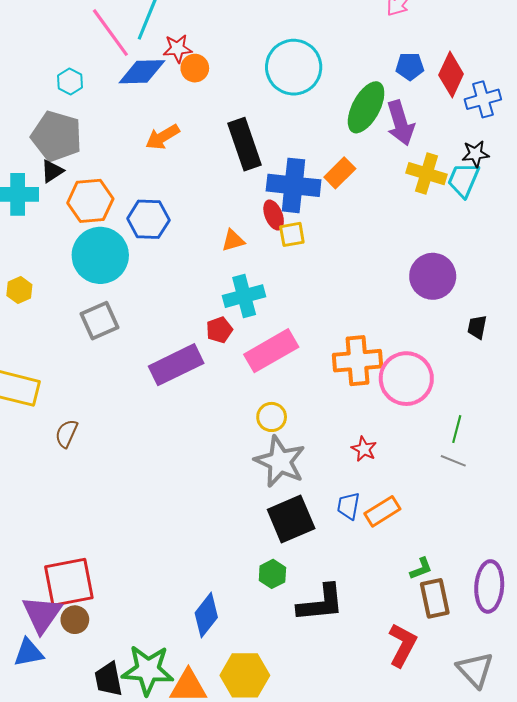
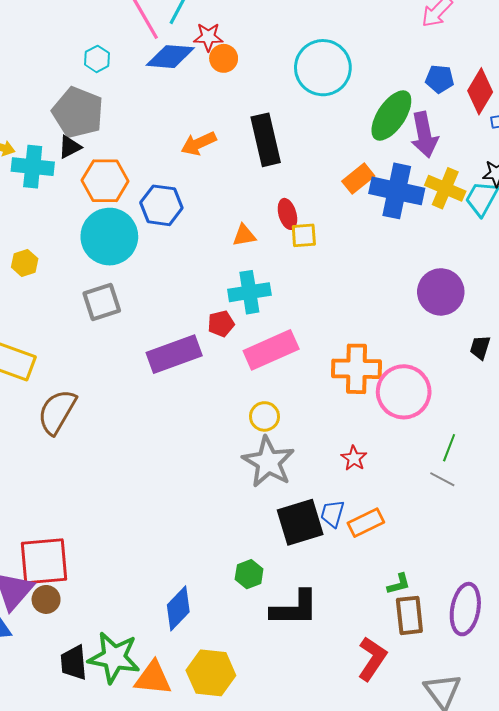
orange arrow: (163, 137) -> (199, 143), moved
blue cross: (294, 185) -> (397, 191), moved
brown semicircle: (66, 434) -> (57, 412), size x1.6
black square: (291, 519) -> (300, 522), moved

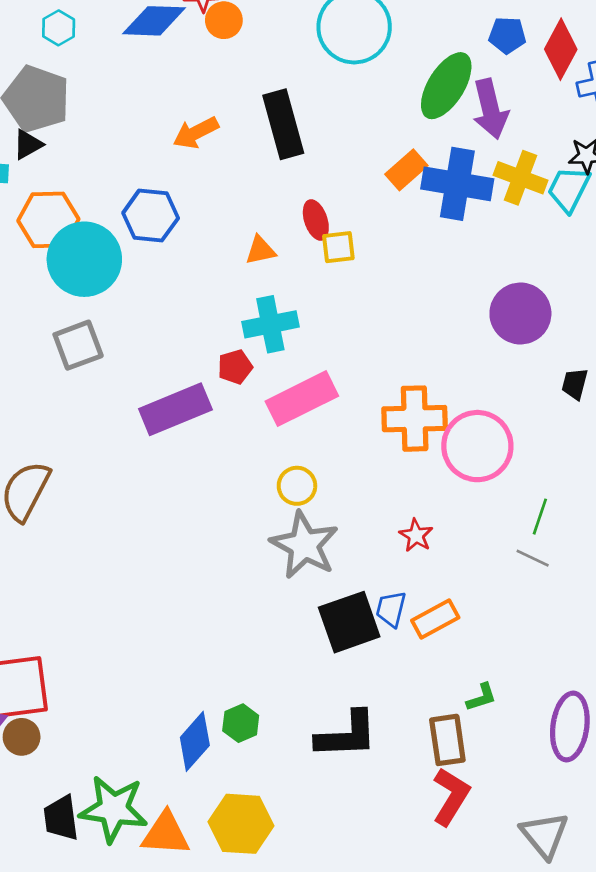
orange hexagon: (105, 181) -> (48, 220), moved
green hexagon: (249, 574) -> (241, 723), moved
brown rectangle: (409, 615) -> (447, 740), moved

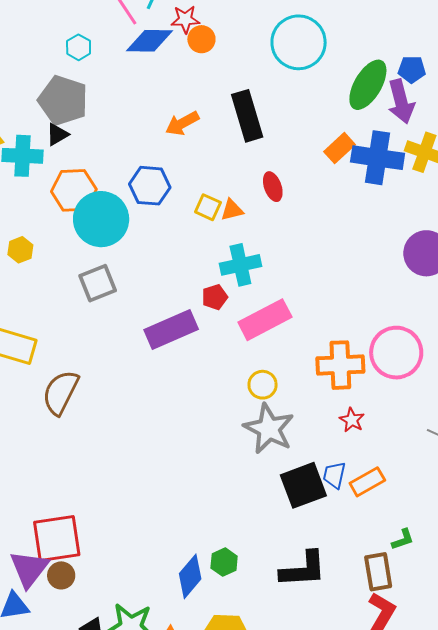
blue pentagon: (507, 35) -> (412, 69), moved
yellow square: (338, 247) -> (208, 207), moved, turned 32
orange cross: (415, 419) -> (340, 365), moved

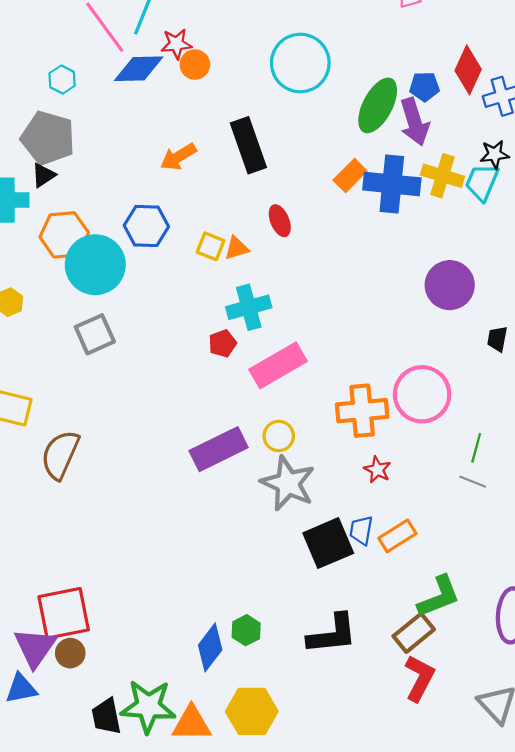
purple rectangle: (171, 329) -> (219, 449), moved
green L-shape: (403, 539) -> (439, 597), size x1.8
brown rectangle: (378, 572) -> (414, 633), turned 63

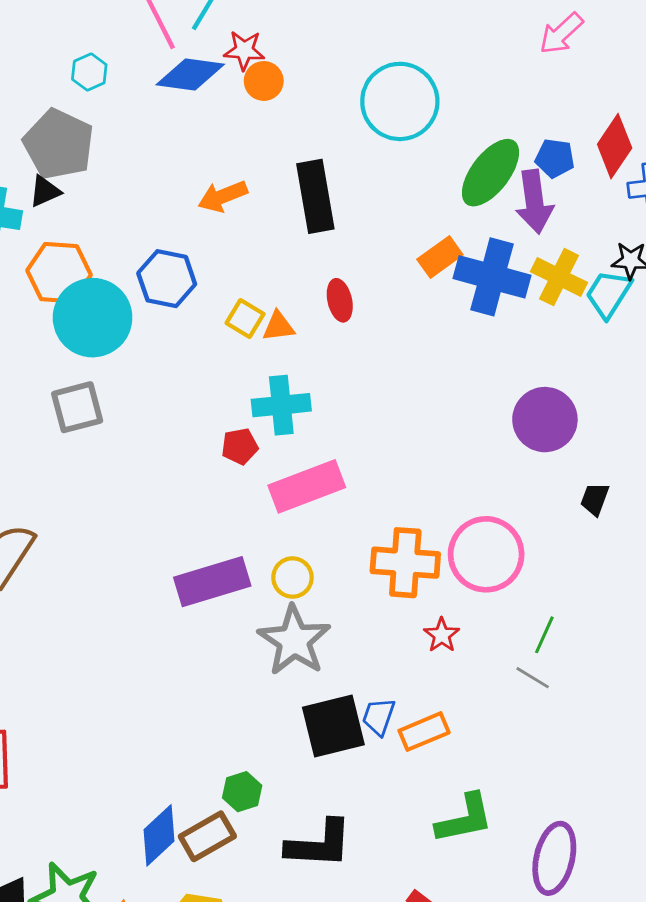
red star: (377, 470) -> (442, 635), moved
green hexagon: (246, 630) -> (242, 792), moved
brown rectangle: (414, 633) -> (207, 836), moved

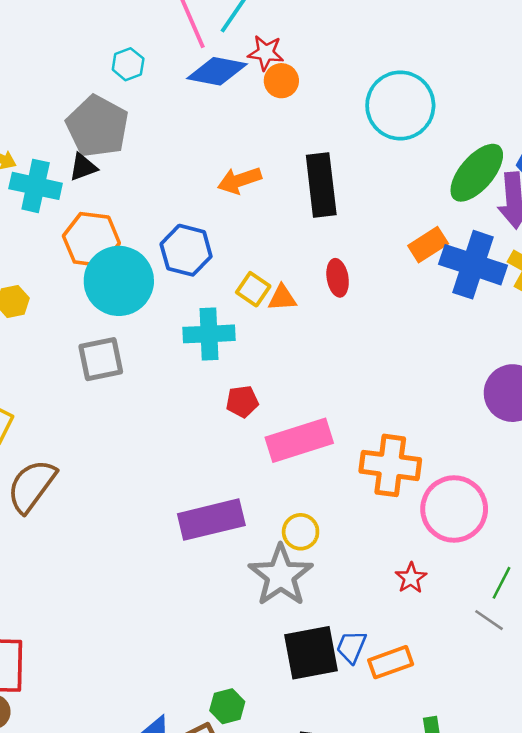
cyan cross: (281, 405) -> (209, 334), moved
orange cross: (405, 563) -> (390, 465), moved
yellow circle: (292, 577) -> (301, 532), moved

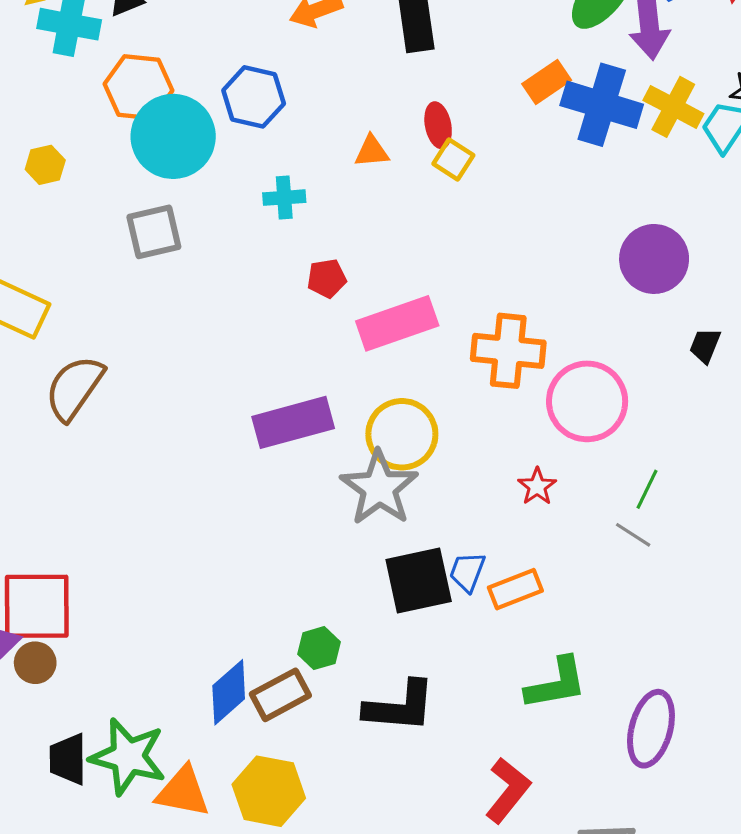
yellow square: (253, 289) -> (453, 159), moved
cyan cross: (209, 334) -> (284, 198), size x0.7
yellow circle: (301, 532) -> (402, 434), size x1.6

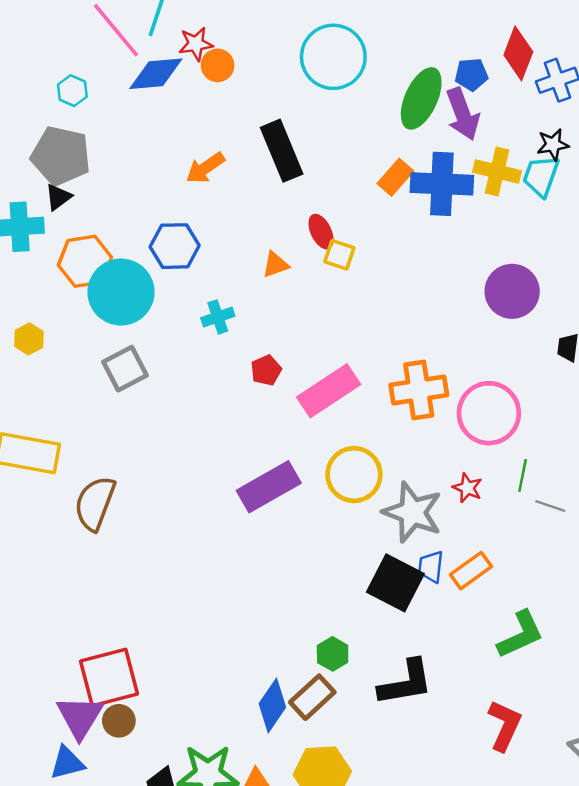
gray star: (379, 488) -> (412, 512), moved
green line: (647, 489) -> (523, 475), moved
black square: (419, 580) -> (395, 583), turned -36

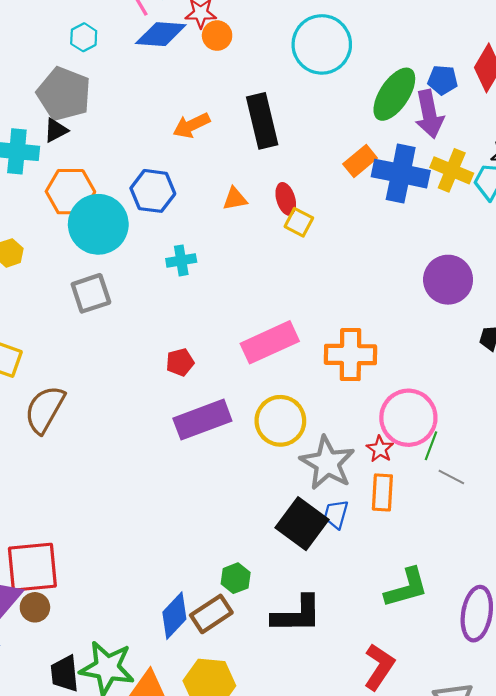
orange triangle: (275, 265) -> (235, 199), moved
red pentagon: (266, 370) -> (180, 362), moved
pink circle: (489, 413) -> (408, 418), moved
orange rectangle: (471, 571) -> (382, 492), moved, turned -60

